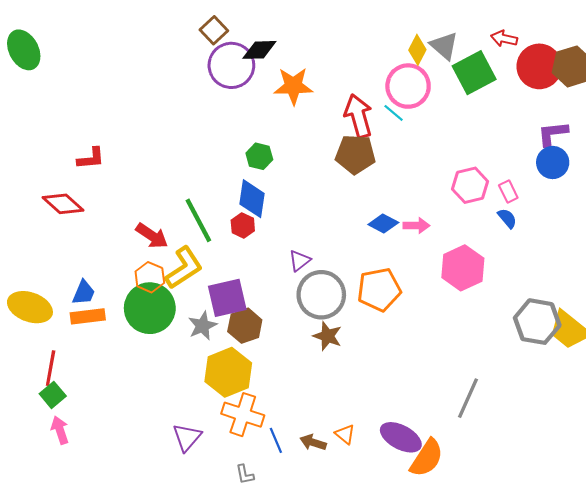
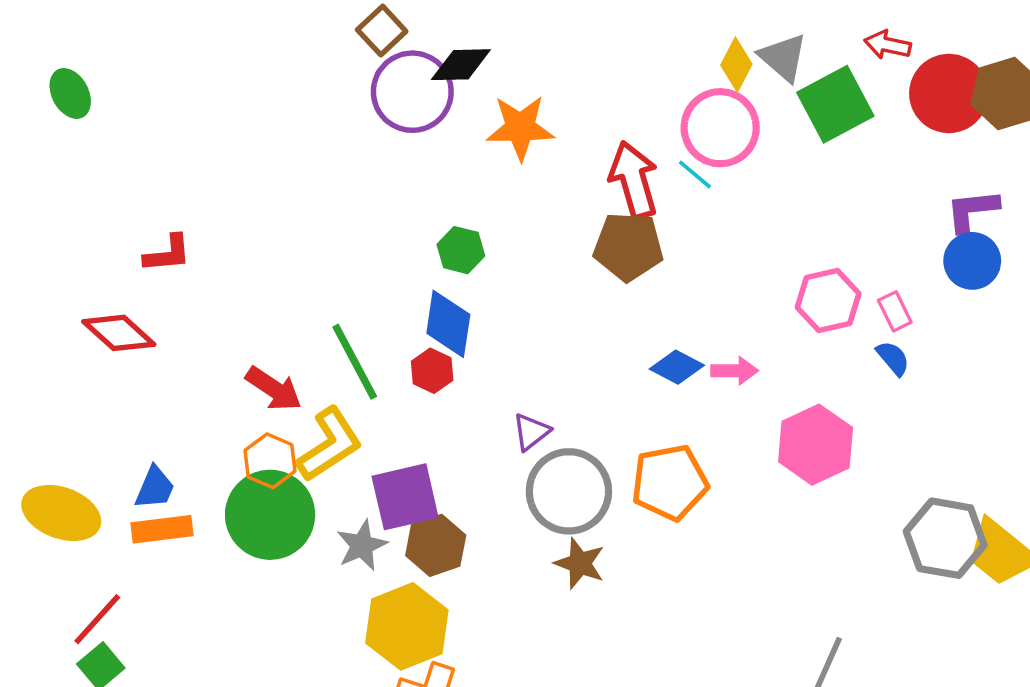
green ellipse: (24, 50) -> (70, 93), moved, size x0.7
red line: (51, 368) -> (97, 619), turned 32

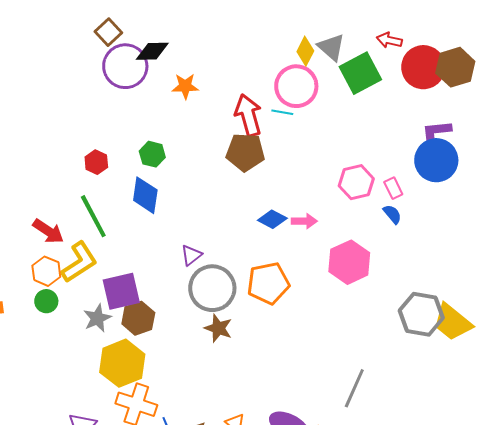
orange star: (520, 128) -> (185, 86), size x0.7
cyan line: (695, 174) -> (282, 112), turned -30
blue circle: (972, 261) -> (436, 160), size x1.4
red hexagon: (432, 371) -> (96, 162), moved
green circle: (270, 515) -> (46, 301), size x0.5

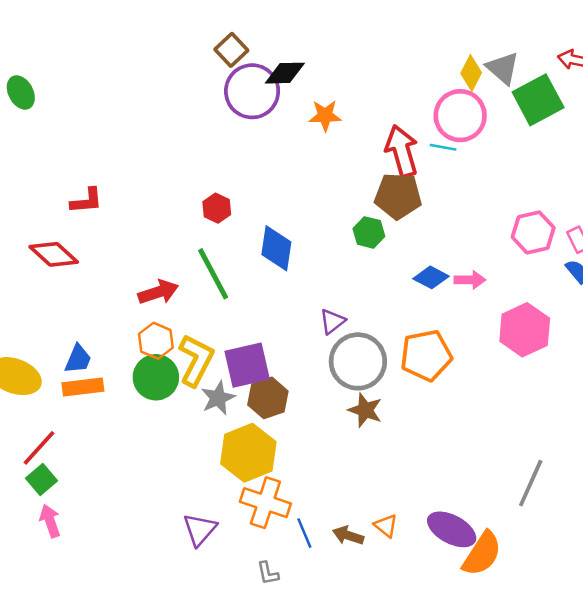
green hexagon: (152, 154) -> (369, 232), moved
red arrow: (48, 231) -> (158, 292), turned -52
yellow L-shape: (79, 262) -> (196, 360), moved, turned -30
green circle: (46, 301) -> (156, 377), size x1.6

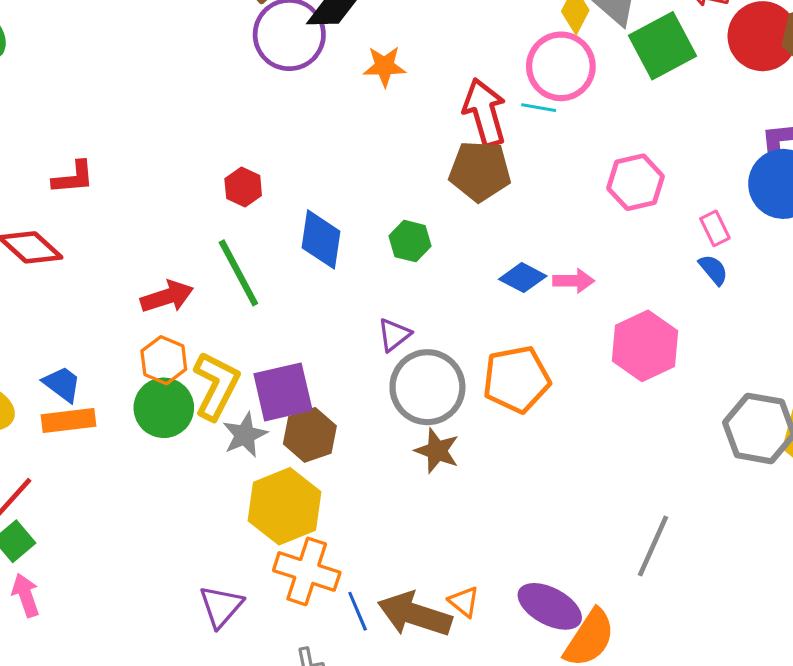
green hexagon: (369, 232) -> (410, 241), moved
pink hexagon: (533, 232) -> (636, 182), moved
blue trapezoid: (78, 359) -> (62, 384), turned -76
brown arrow: (348, 535) -> (415, 614), size x1.8

